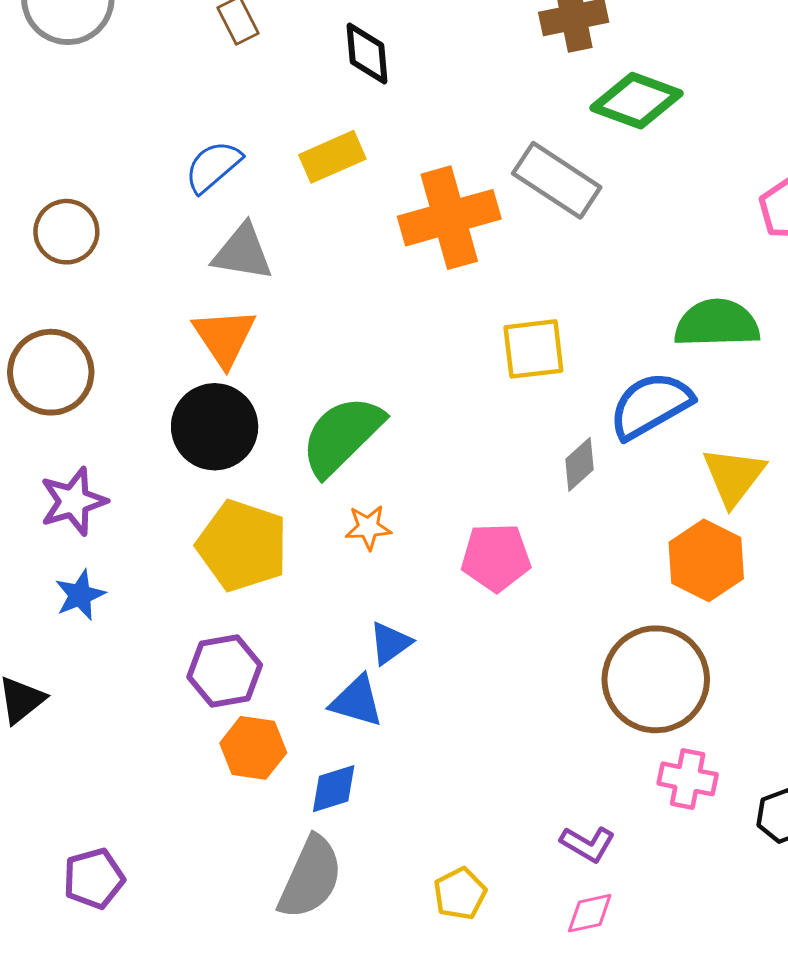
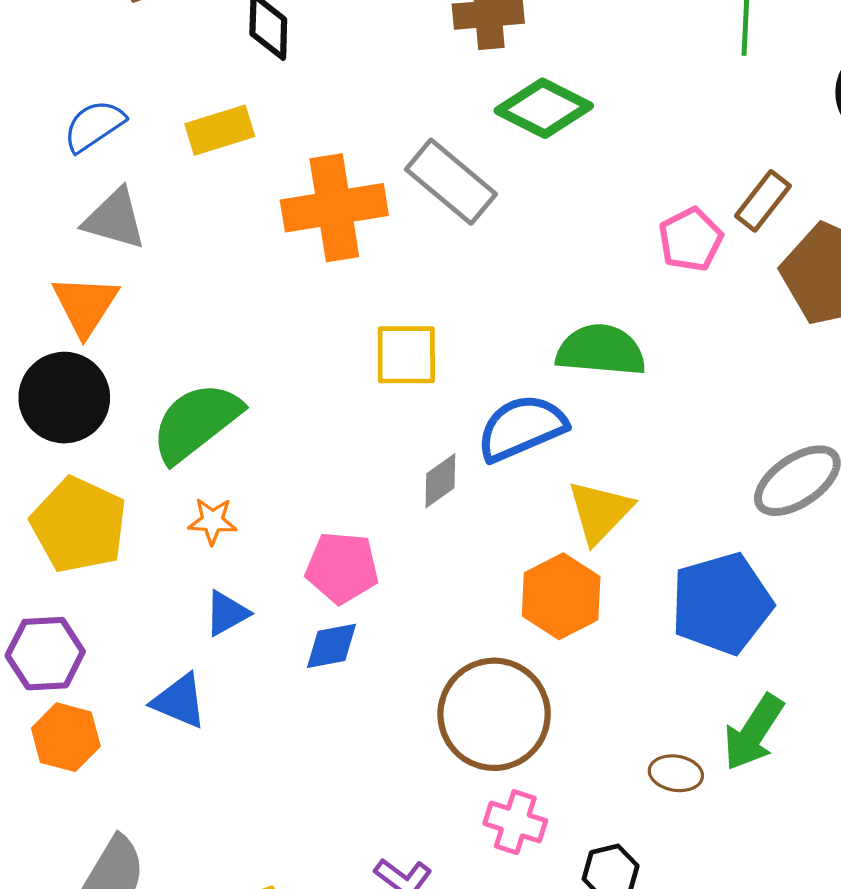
blue triangle: (390, 643) -> (227, 613), moved
blue diamond: (334, 789) -> (331, 646), moved

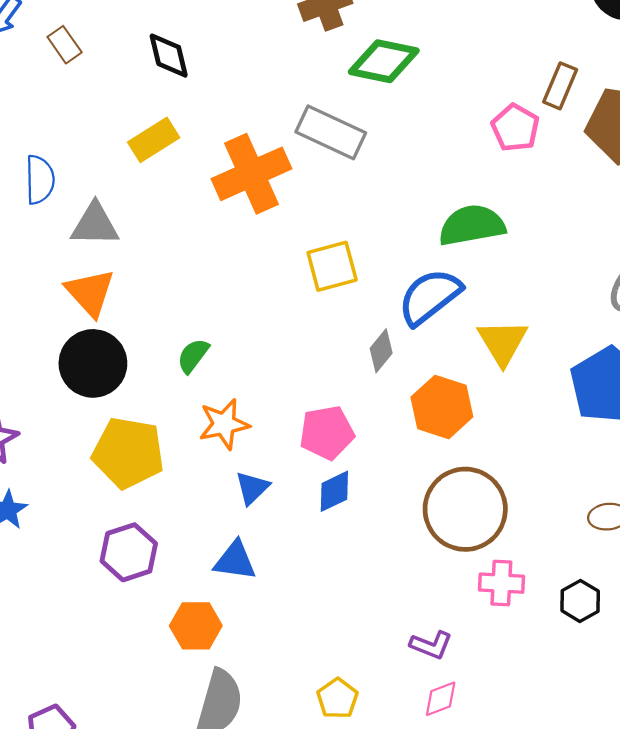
blue semicircle: (94, 126) -> (40, 180), moved, turned 138
green semicircle: (196, 422) -> (193, 356), size x0.5
orange star: (212, 521) -> (224, 424), size x1.4
orange hexagon: (561, 596) -> (442, 407), moved
orange hexagon: (66, 737) -> (196, 626), moved

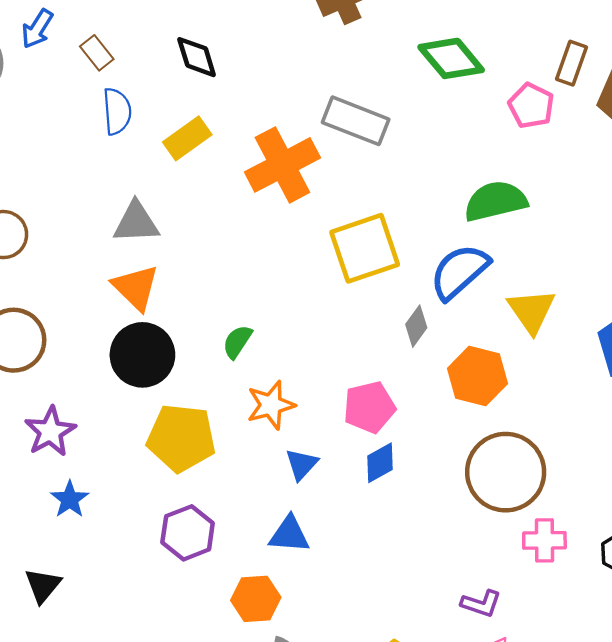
green diamond: (384, 61) -> (451, 58), moved, turned 42
blue semicircle: (40, 180) -> (117, 111), moved
yellow square: (332, 266) -> (365, 248), size x1.4

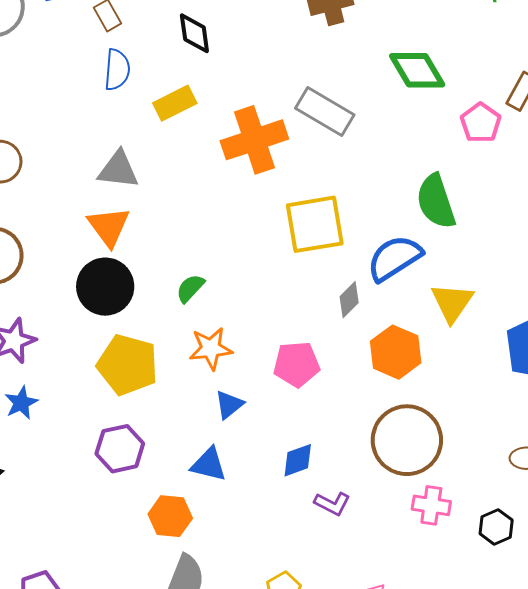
green semicircle: (495, 201) -> (436, 201), turned -104
blue diamond: (380, 463) -> (298, 460), moved
purple L-shape: (481, 604) -> (332, 504), moved

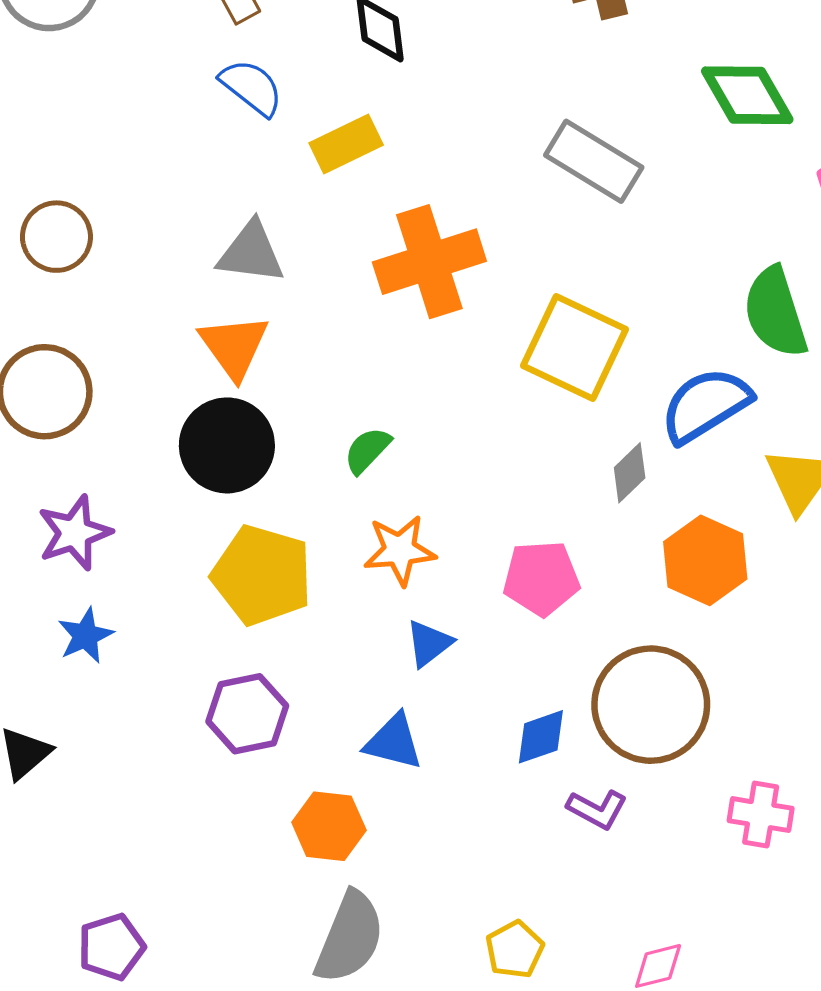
blue semicircle: (117, 70) -> (252, 87), turned -57
orange cross: (254, 140) -> (429, 262), moved
yellow square: (315, 224) -> (575, 348), turned 34
brown circle: (407, 440) -> (651, 705), moved

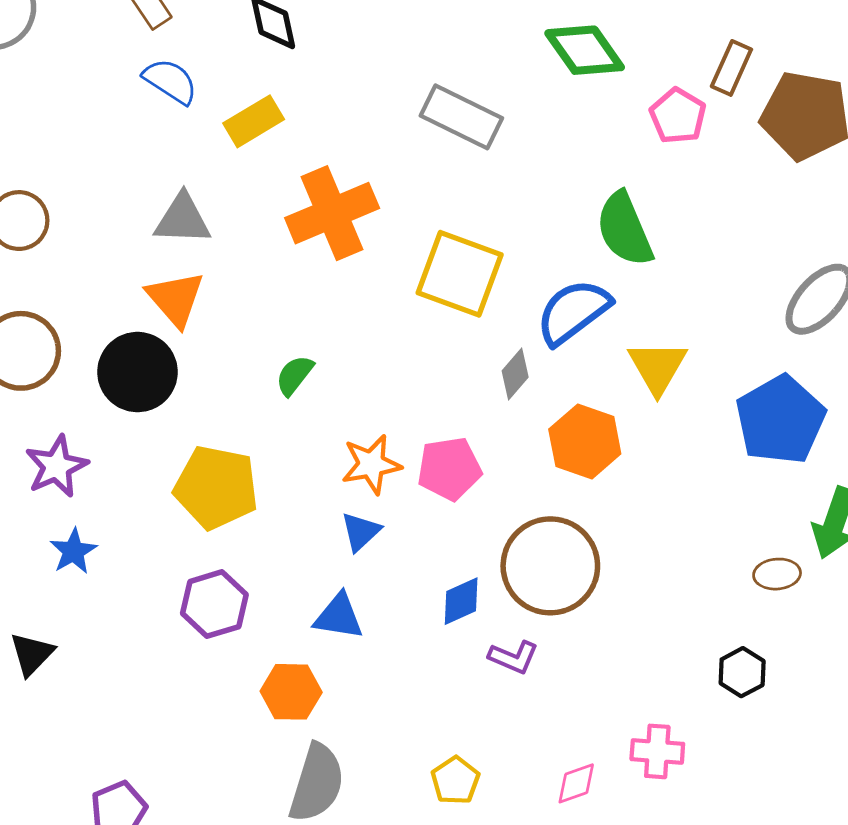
black circle: (227, 445) -> (137, 372), moved
orange star: (400, 550) -> (371, 464), moved
pink cross: (761, 815) -> (657, 751), moved

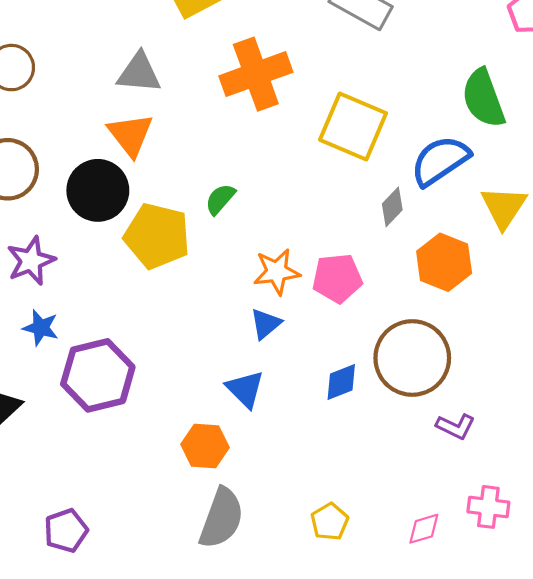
yellow pentagon: (216, 487) -> (157, 236), moved
blue star: (73, 551) -> (41, 328), turned -30
purple hexagon: (214, 604) -> (98, 375), moved, size x1.4
blue triangle: (339, 616) -> (245, 389), turned 33
purple L-shape: (514, 657) -> (456, 426), moved

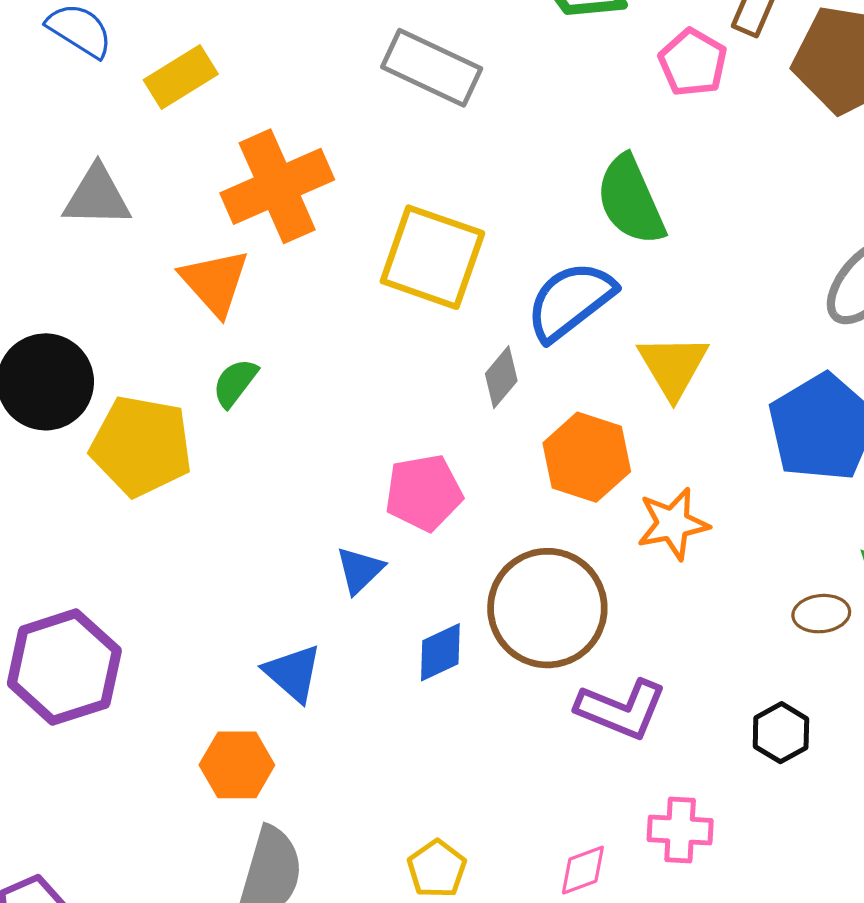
orange triangle: (130, 135) -> (215, 282), moved
orange star: (277, 272) -> (673, 524), moved
blue triangle: (266, 324) -> (360, 570), moved
purple L-shape: (456, 426) -> (621, 709), size x1.5

